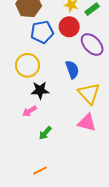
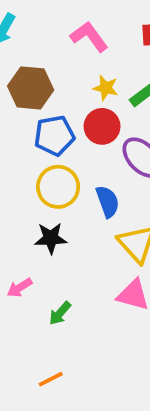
yellow circle: (27, 65) -> (58, 187), moved
pink arrow: (30, 111) -> (20, 288), moved

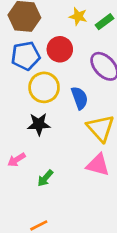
red circle: (102, 126) -> (60, 49), moved
blue pentagon: (54, 136) -> (26, 56), moved

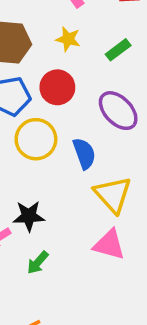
yellow star: (78, 16) -> (68, 39), moved
black star: (39, 124) -> (29, 216), moved

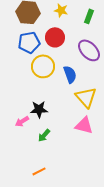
green rectangle: (118, 50) -> (89, 16), turned -32

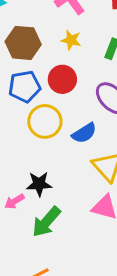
blue semicircle: (70, 74) -> (84, 133), turned 78
green arrow: (44, 135) -> (46, 222), size x1.6

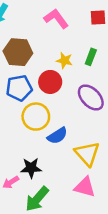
yellow star: (71, 40) -> (65, 60), moved
blue semicircle: (84, 133) -> (57, 136), moved

